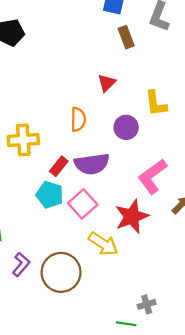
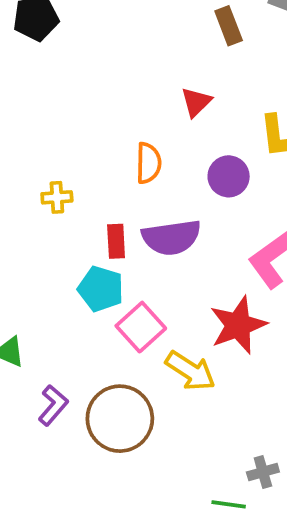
yellow cross: (23, 140) -> (57, 197), size x0.6
red rectangle: (59, 166) -> (116, 241), turned -42
pink square: (83, 204) -> (141, 327), moved

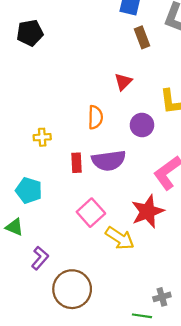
cyan pentagon: (101, 289) -> (29, 190), moved
brown circle: (120, 419) -> (72, 289), moved

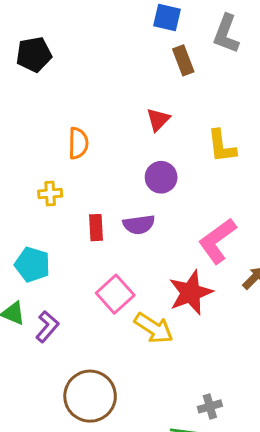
orange semicircle: (95, 117) -> (78, 143), moved
purple circle: (142, 125) -> (161, 177), moved
purple semicircle: (109, 160) -> (139, 225), size x0.7
purple L-shape: (40, 258) -> (47, 327), moved

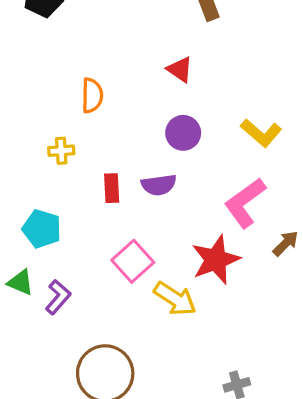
red triangle: (158, 120) -> (180, 69), turned -40
yellow L-shape: (222, 146) -> (261, 133), moved, turned -42

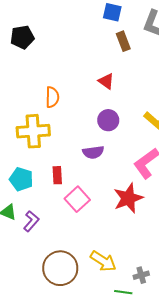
yellow cross: (61, 151) -> (33, 131), size x2.0
red rectangle: (112, 188) -> (57, 175), moved
yellow arrow: (175, 299) -> (103, 261), moved

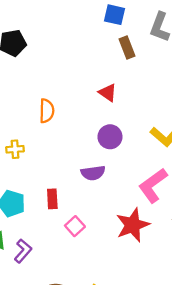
yellow cross: (33, 131) -> (15, 149), moved, size x0.5
pink square: (77, 199) -> (75, 226), size x0.7

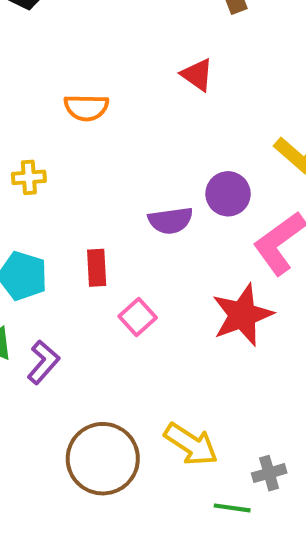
orange semicircle: (47, 111) -> (86, 108), turned 90
purple circle: (110, 137) -> (228, 194), moved

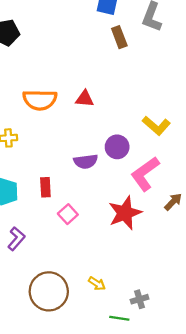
red triangle: (197, 75) -> (85, 99), moved, turned -30
orange semicircle: (86, 108) -> (40, 100), size x1.4
yellow arrow: (191, 444) -> (97, 284), size x0.6

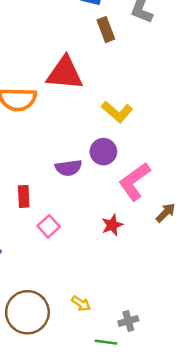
red triangle: (85, 99) -> (65, 73), moved, size x1.8
yellow L-shape: (156, 126) -> (117, 112), moved
red star: (125, 213) -> (112, 225), size x0.6

